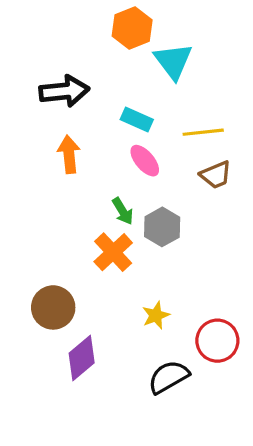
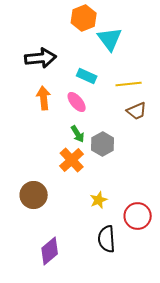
pink ellipse: (145, 161) -> (77, 102), moved
purple diamond: (82, 358) -> (50, 251), moved
black semicircle: (168, 377) -> (107, 239), turned -64

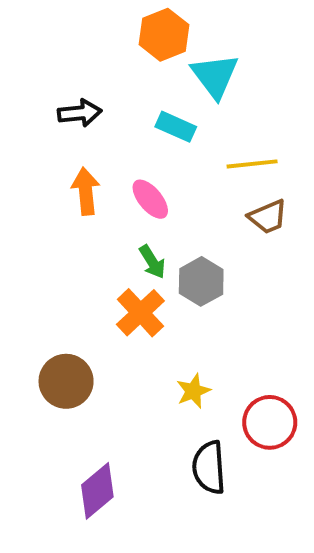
black arrow: (41, 58) -> (80, 113), size x0.7
cyan rectangle: (87, 76) -> (176, 127), moved

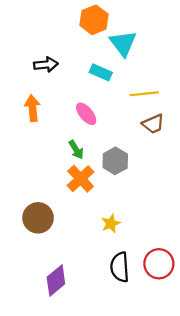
orange arrow: (86, 191) -> (32, 108), moved
green arrow: (152, 262) -> (76, 150), moved
red circle: (270, 422) -> (159, 264), moved

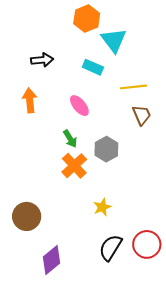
brown trapezoid: (153, 124) -> (142, 115), turned -90
brown circle: (38, 218) -> (27, 216), moved
black semicircle: (120, 267) -> (111, 248), turned 36

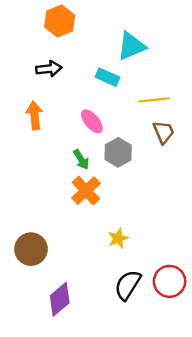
orange hexagon: (87, 18) -> (60, 21), moved
cyan triangle: (114, 40) -> (131, 46), turned 44
gray hexagon: (106, 149) -> (118, 152), moved

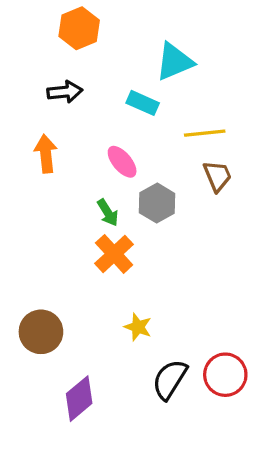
yellow star: (118, 238) -> (138, 327), moved, turned -30

